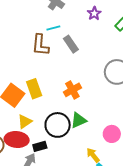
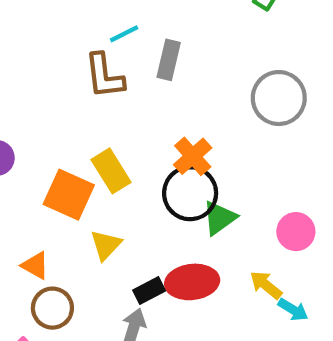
gray rectangle: (71, 44) -> (169, 60), turned 60
black circle: (58, 125) -> (190, 193), moved
red ellipse: (17, 139) -> (192, 282), moved

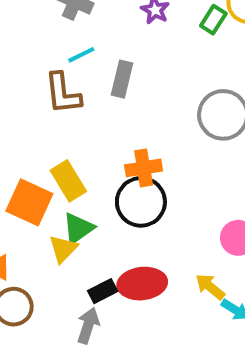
orange cross: (193, 156) -> (144, 168), turned 32
green triangle: (219, 218) -> (78, 228), moved

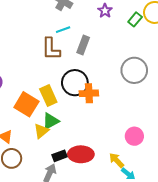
black circle: (141, 202) -> (75, 83), moved

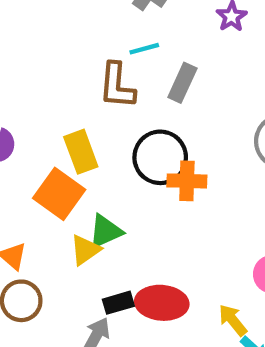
yellow rectangle: (48, 95) -> (81, 152), moved

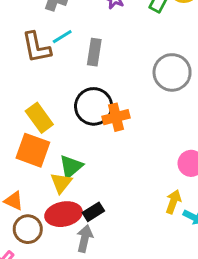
brown L-shape: (117, 86) -> (36, 47), moved
red ellipse: (162, 303) -> (64, 214), moved
yellow arrow: (233, 320) -> (173, 202), turned 75

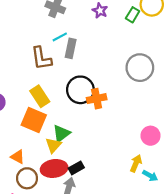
brown L-shape: (36, 47) -> (41, 58), moved
gray rectangle: (94, 52) -> (71, 48), moved

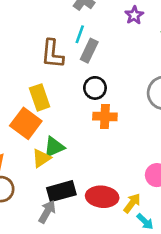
cyan line: (60, 37) -> (80, 34), turned -56
black circle: (80, 90) -> (95, 88), moved, size x0.7
red ellipse: (54, 168) -> (102, 197), moved
black rectangle: (76, 168) -> (61, 191), size x1.5

